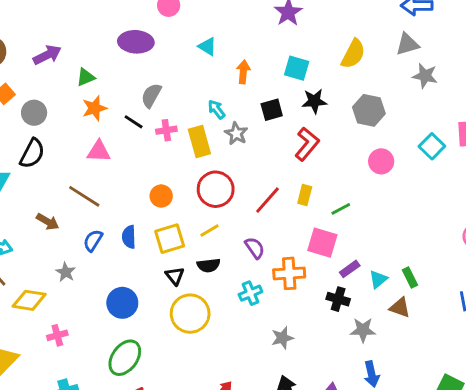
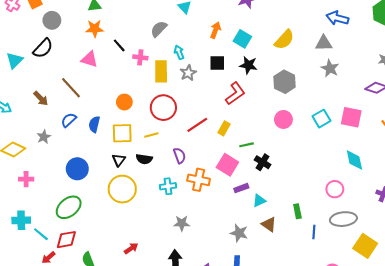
orange arrow: (243, 72) -> (215, 30), moved
gray semicircle: (151, 95) -> (159, 29), moved
green rectangle: (410, 278) -> (297, 211), moved
black cross: (338, 299) -> (263, 162), moved

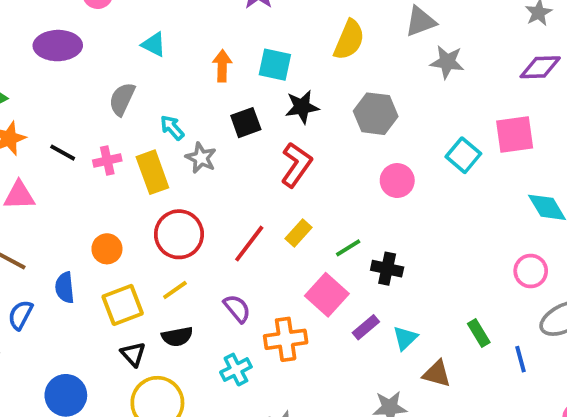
blue semicircle: (94, 124) -> (65, 288), moved
yellow rectangle: (224, 128) -> (298, 233), turned 32
pink square: (227, 165) -> (327, 295), turned 30

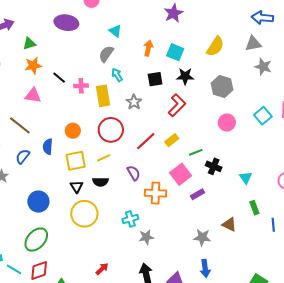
gray semicircle: (122, 99) -> (106, 54), moved
gray star: (201, 158) -> (134, 102), moved
cyan triangle: (405, 338) -> (246, 178), moved, turned -32
cyan cross: (236, 370) -> (130, 219), moved

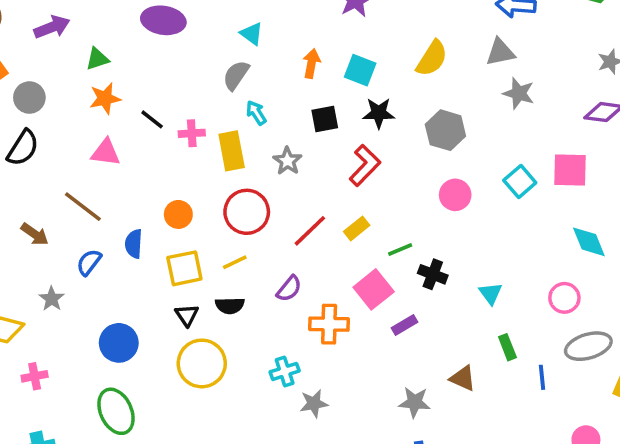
purple semicircle: (134, 173) -> (289, 289), turned 70
green ellipse: (36, 239) -> (116, 411), turned -65

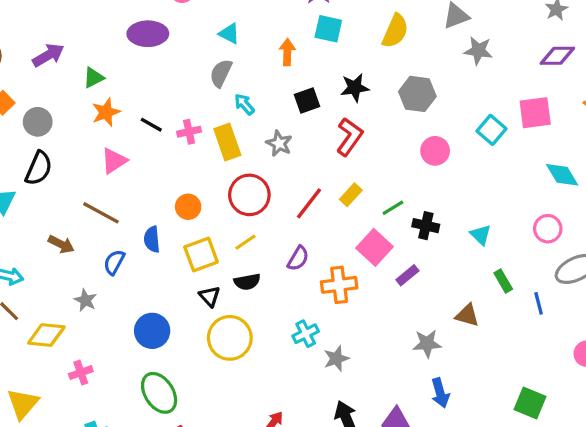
cyan square: (360, 70) -> (328, 29), moved
pink triangle: (106, 152) -> (114, 161), turned -32

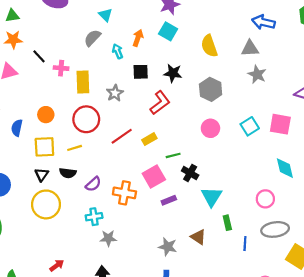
yellow semicircle: (395, 31) -> (209, 46), turned 120
cyan arrow: (244, 104) -> (118, 51), moved
cyan triangle: (481, 235) -> (212, 197), moved, size x1.5
purple semicircle: (298, 258) -> (93, 184), moved

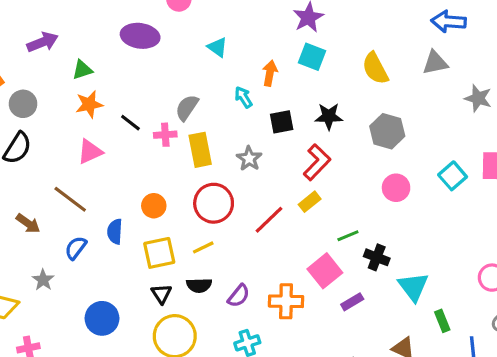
gray semicircle: (92, 38) -> (187, 108), moved
gray star: (257, 74) -> (478, 98), moved
yellow rectangle: (149, 139) -> (310, 202), moved

